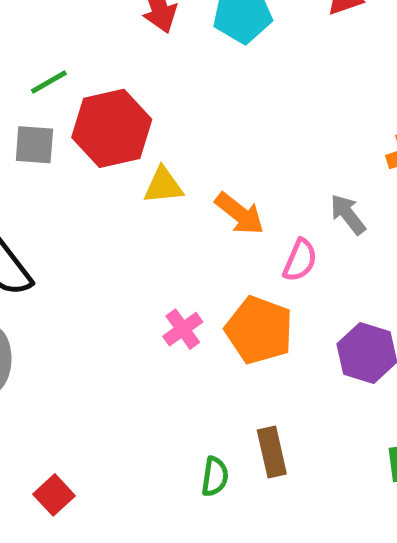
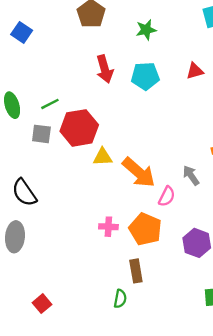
orange arrow: (240, 214) -> (139, 172), size x1.4
pink cross: (183, 329) -> (108, 227), turned 36
brown rectangle: (272, 452) -> (136, 271), moved

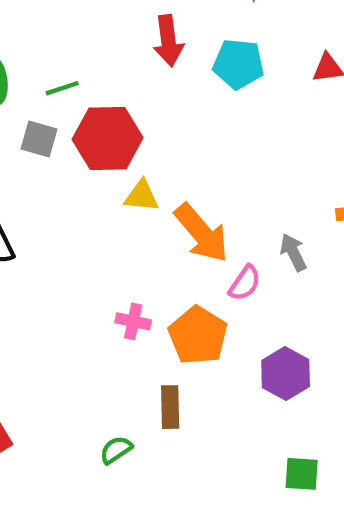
green semicircle: (120, 299) -> (116, 450), moved, turned -144

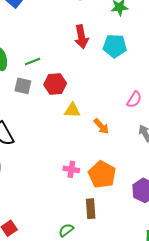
red hexagon: (108, 138) -> (55, 84), size x0.7
orange arrow: (201, 233) -> (101, 126), size x0.6
pink semicircle: (245, 283) -> (134, 99), moved

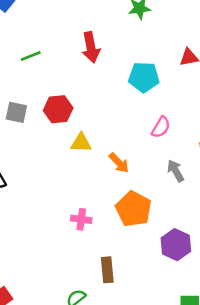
cyan pentagon: (115, 46) -> (144, 77), moved
green line: (33, 61) -> (31, 56), moved
orange pentagon: (102, 174) -> (134, 209), moved

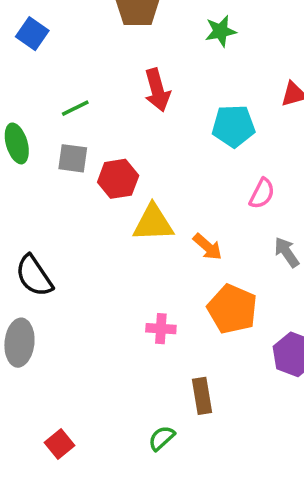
gray square: (16, 112) -> (73, 158), moved
yellow triangle: (81, 143) -> (153, 223), size x1.4

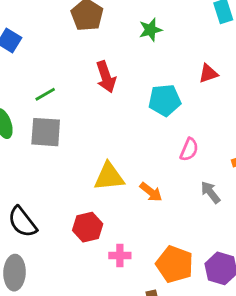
gray square: (73, 158) -> (46, 132), size x1.4
red hexagon: (118, 179) -> (88, 227), moved
orange pentagon: (232, 309) -> (175, 264), moved

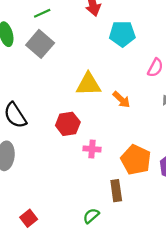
cyan pentagon: (165, 100) -> (122, 34), moved
gray square: (46, 132) -> (40, 44), turned 32

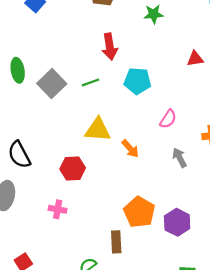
green line: (42, 13) -> (91, 82), moved
pink cross: (92, 149) -> (58, 209), moved

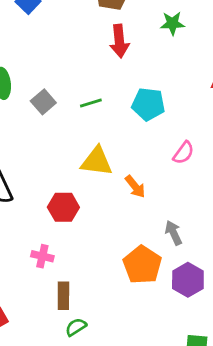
red arrow: (110, 47) -> (119, 41), moved
gray square: (52, 84) -> (43, 102), size x0.7
gray arrow: (179, 158) -> (174, 233), moved
brown rectangle: (116, 242) -> (63, 296), moved

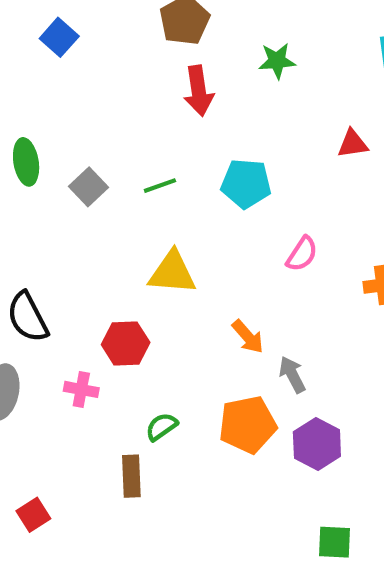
orange arrow: (135, 187) -> (248, 337), moved
pink cross: (42, 256) -> (81, 389), moved
orange pentagon: (142, 265) -> (248, 425), turned 30
green semicircle: (76, 327) -> (161, 427), moved

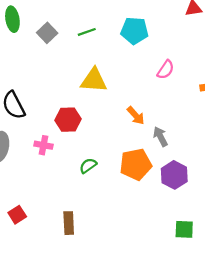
brown rectangle: (131, 476) -> (69, 223), moved

